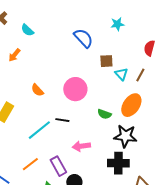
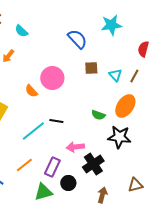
cyan star: (117, 24) -> (111, 25), size x1.5
brown square: (106, 61) -> (91, 68), moved
pink circle: (75, 89) -> (52, 78), moved
black cross: (118, 163) -> (93, 164), moved, turned -35
purple rectangle: (58, 166) -> (52, 167), turned 54

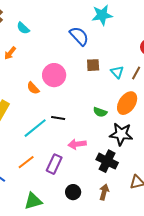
cyan star: (111, 25) -> (102, 15), moved
black cross: (93, 164) -> (107, 161), moved, turned -30
black circle: (68, 183) -> (73, 192), moved
green triangle: (43, 192) -> (33, 201), moved

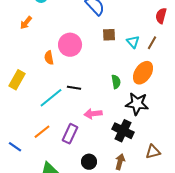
orange semicircle: (33, 88) -> (49, 58), turned 32
green semicircle: (100, 112) -> (116, 82), turned -120

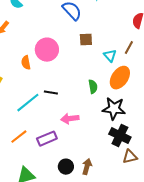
cyan triangle: (133, 42) -> (110, 56), moved
black cross: (123, 131) -> (120, 136), moved
purple rectangle: (70, 134) -> (47, 139), turned 42
brown arrow: (120, 162) -> (87, 167), moved

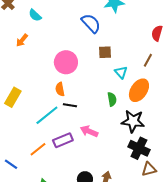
cyan triangle: (110, 56) -> (121, 72), moved
orange semicircle: (26, 63) -> (60, 89), moved
pink arrow: (70, 119) -> (89, 131), turned 30
purple rectangle: (47, 139) -> (63, 140), moved

